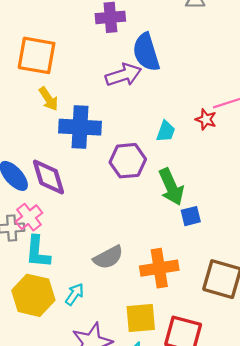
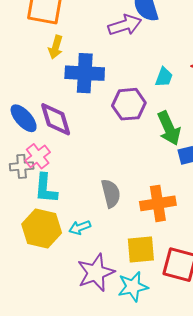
yellow arrow: (49, 99) -> (56, 47), turned 50
gray semicircle: (108, 257) -> (111, 193), turned -76
cyan arrow: (75, 294) -> (80, 227), turned -145

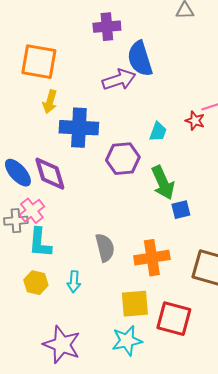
cyan arrow: (80, 227) -> (74, 282), turned -65
yellow hexagon: (42, 228) -> (36, 283), size x0.6
purple star: (96, 273) -> (62, 345), moved, turned -30

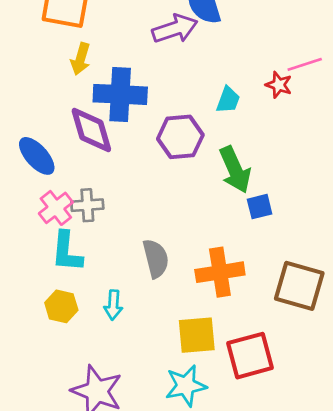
purple diamond: (50, 174) -> (91, 130), moved
gray cross: (16, 221) -> (87, 205), moved
red square: (174, 319) -> (250, 356), turned -30

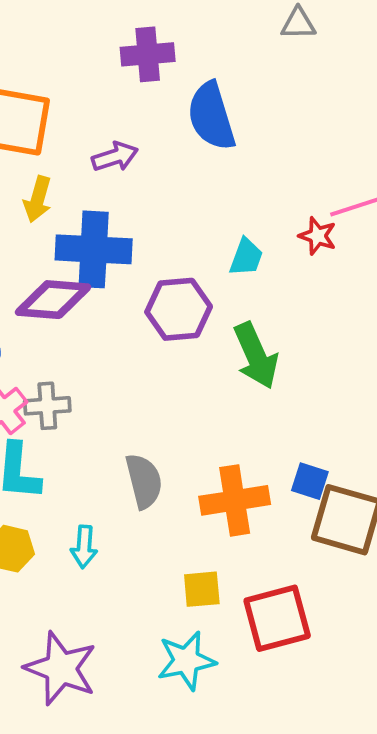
purple arrow: (175, 29) -> (115, 157), moved, size x0.7
purple diamond: (91, 130) -> (53, 300), turned -69
blue square: (260, 207) -> (310, 481), moved, turned 32
yellow square: (197, 335) -> (202, 589), size x0.7

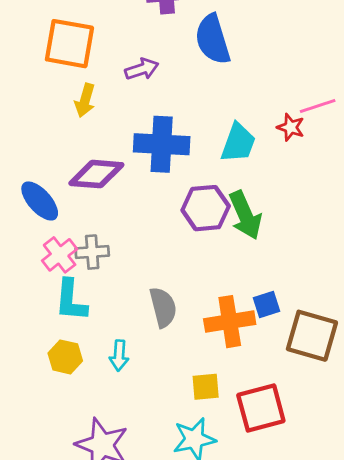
blue cross: (94, 249) -> (162, 144), moved
cyan trapezoid: (246, 257) -> (238, 143), size x1.4
purple hexagon: (179, 309) -> (206, 208), moved
blue square: (310, 481) -> (267, 304), moved, turned -36

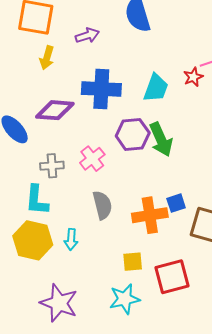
red star: (291, 127) -> (193, 77), turned 30
pink cross: (60, 255) -> (92, 159), moved
yellow hexagon: (65, 357) -> (33, 240), size x1.6

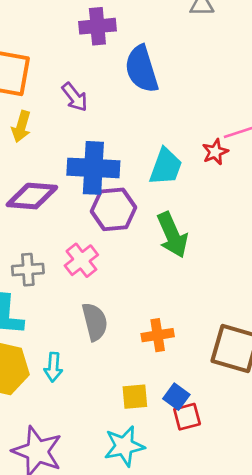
purple arrow: (87, 35) -> (75, 97), turned 70
purple hexagon: (133, 134) -> (113, 209), moved
blue square: (176, 203) -> (176, 397), moved, turned -36
orange cross: (150, 215) -> (158, 335), size x0.7
red square: (172, 277) -> (187, 417), size x0.6

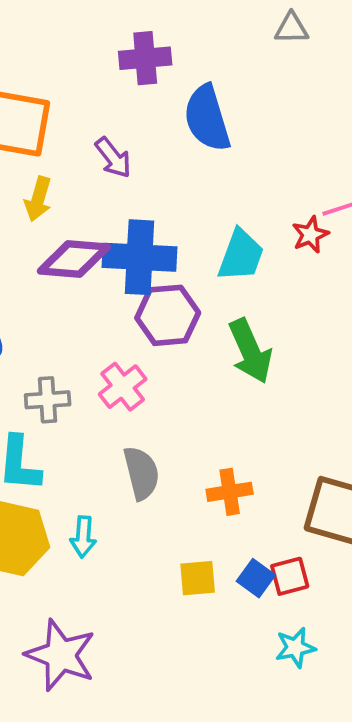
purple diamond: (32, 196) -> (74, 259), moved
red square: (187, 417) -> (290, 576), moved
cyan star: (124, 446) -> (295, 648), moved, size x0.7

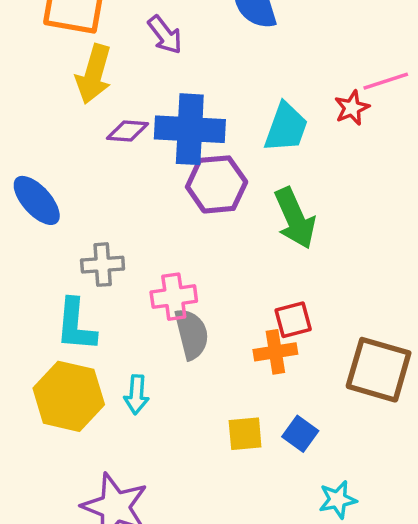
yellow arrow: (38, 199) -> (94, 74), size x1.4
purple diamond: (74, 259) -> (128, 131), size x0.6
pink cross: (123, 387) -> (174, 297), moved, turned 30
red square: (290, 576) -> (293, 320), moved

